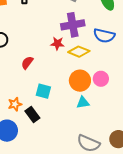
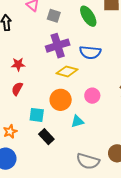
red star: (57, 43) -> (18, 64), moved
orange circle: (80, 81) -> (61, 100), moved
black rectangle: (32, 115) -> (46, 137), moved

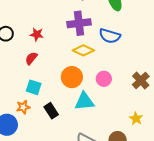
cyan square: (37, 115) -> (34, 87), moved
cyan triangle: (77, 121) -> (84, 101), size x1.5
orange star: (10, 132) -> (23, 107), moved

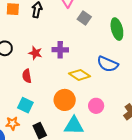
purple cross: (79, 23) -> (60, 50), moved, size x0.7
red semicircle: (31, 58) -> (27, 76), turned -56

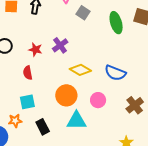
purple cross: (60, 50) -> (60, 45), turned -35
blue semicircle: (108, 64) -> (115, 73), moved
cyan square: (25, 105) -> (27, 102), turned -35

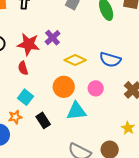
red star: (35, 50) -> (28, 44), size x1.6
cyan square: (27, 102) -> (26, 97), turned -35

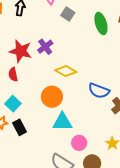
blue semicircle: (110, 60) -> (99, 91), moved
pink circle: (96, 88) -> (79, 143), moved
black rectangle: (43, 120) -> (19, 127), moved

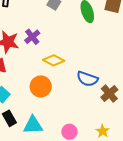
cyan triangle: (62, 122) -> (33, 125), moved

